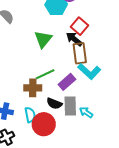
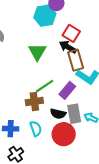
red circle: (44, 124) -> (64, 134), moved

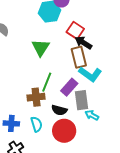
black arrow: (68, 47) -> (83, 43), moved
green line: (45, 86) -> (47, 82), turned -36
gray rectangle: (74, 114) -> (81, 100), moved

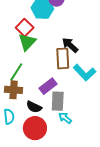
red square: (75, 30) -> (25, 28), moved
cyan L-shape: (90, 74) -> (85, 73), moved
green line: (47, 82) -> (16, 72), moved

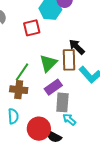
red square: (25, 28) -> (32, 28), turned 30
green triangle: (27, 42) -> (48, 63), moved
black semicircle: (34, 107) -> (54, 137), moved

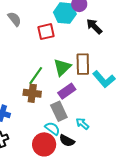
black arrow: (77, 47) -> (94, 26), moved
gray rectangle: (62, 102) -> (59, 111), moved, turned -30
cyan semicircle: (13, 116) -> (52, 128), moved, turned -49
red circle: (39, 129) -> (44, 144), moved

